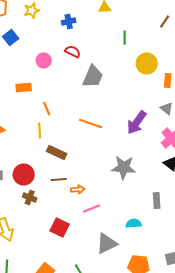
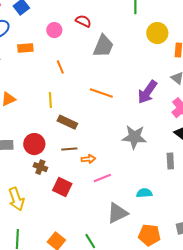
orange rectangle: (24, 88) -> (25, 48), moved
orange line: (47, 108) -> (60, 67), moved
gray rectangle: (157, 200) -> (170, 161), moved
red square: (60, 228) -> (62, 187), moved

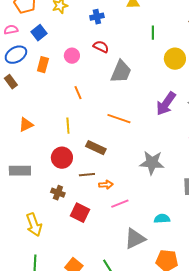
orange rectangle: (25, 48) -> (43, 65), moved, turned -70
purple arrow: (147, 92) -> (166, 104), moved
brown rectangle: (67, 122) -> (96, 148), moved
red circle: (34, 144) -> (62, 158), moved

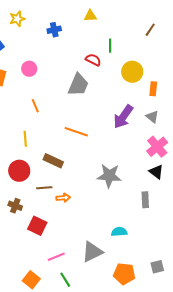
red semicircle: (101, 47) -> (93, 60), moved
pink line: (120, 204) -> (56, 257), moved

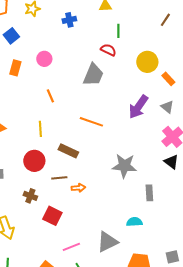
green line: (110, 46) -> (118, 31), moved
orange rectangle: (153, 89) -> (168, 79), turned -48
gray rectangle: (145, 200) -> (149, 193), moved

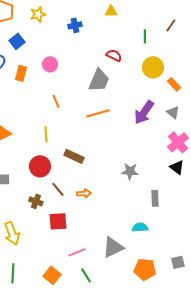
green line: (118, 31) -> (145, 36), moved
orange line: (91, 122) -> (98, 113), moved, turned -35
gray star: (124, 166) -> (130, 171), size x0.7
brown line: (59, 178) -> (58, 189), moved, turned 56
red square: (52, 216) -> (58, 221), turned -30

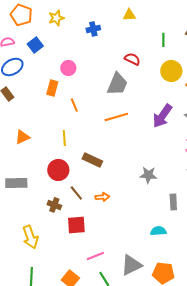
orange rectangle: (21, 73) -> (52, 88), moved
gray triangle: (113, 247) -> (131, 265), moved

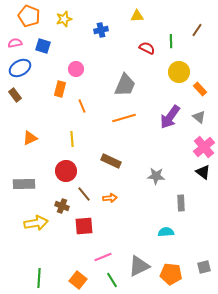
blue square: (35, 45) -> (43, 46), turned -35
red semicircle: (132, 59) -> (147, 48), moved
brown rectangle: (92, 160) -> (111, 161), moved
yellow arrow: (30, 237) -> (36, 223), moved, turned -80

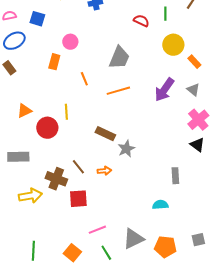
orange line: (82, 106) -> (84, 79), moved
red circle: (66, 171) -> (47, 128), moved
gray star: (156, 176) -> (126, 149), moved, turned -30
brown cross: (62, 206) -> (56, 179), size x1.5

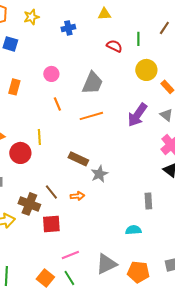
pink circle: (70, 42) -> (51, 74), moved
orange rectangle: (54, 62) -> (14, 87), moved
green line: (106, 253) -> (69, 278), moved

